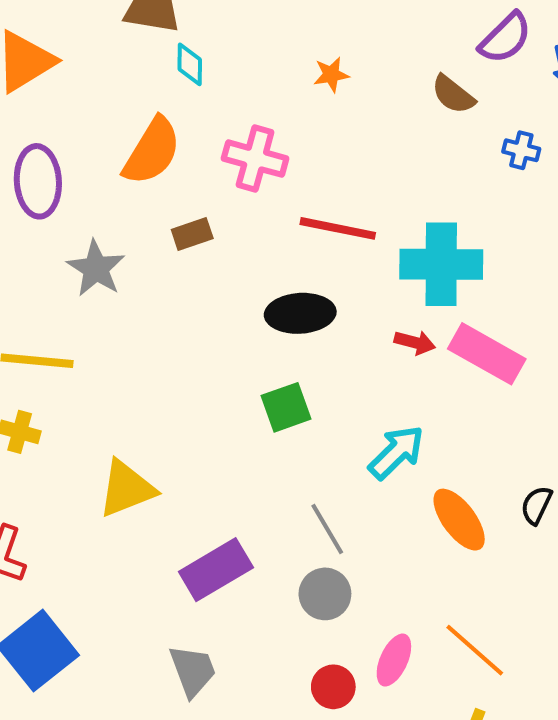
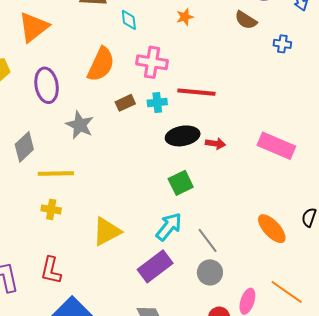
cyan diamond: (190, 64) -> (129, 20), moved
cyan cross: (441, 264) -> (157, 102), moved, size x0.5
red arrow: (415, 342) -> (215, 144), moved
cyan arrow: (396, 452) -> (169, 227), moved

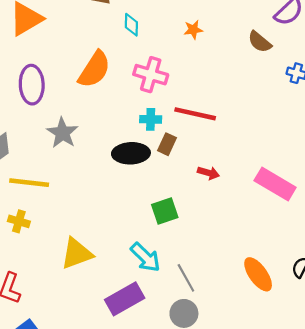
brown rectangle: (125, 103) -> (167, 144), moved, turned -48
black ellipse: (183, 136) -> (131, 153), moved
cyan arrow: (169, 227) -> (145, 257), turned 88

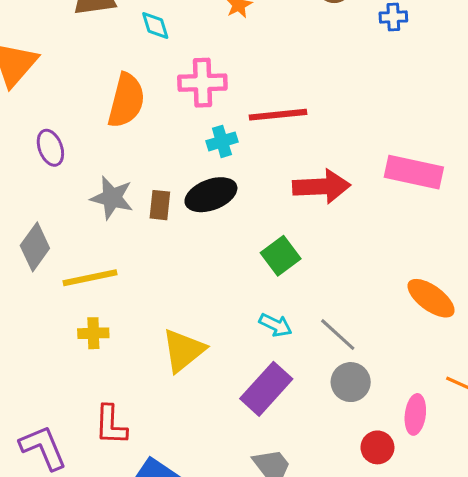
purple ellipse: (32, 85) -> (50, 148), size x0.7
brown rectangle: (167, 144) -> (160, 205), moved
red arrow: (209, 173) -> (322, 186), size x1.8
cyan arrow: (145, 257) -> (275, 325), size x0.7

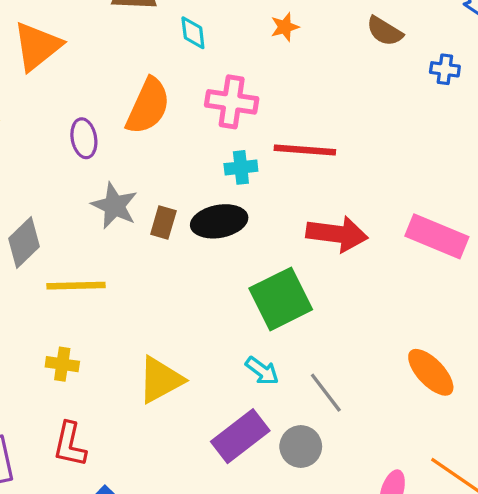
purple ellipse: (50, 148) -> (84, 138), moved
green square: (281, 256) -> (281, 299), size x1.5
yellow cross: (93, 333) -> (62, 364), moved
gray circle: (351, 382) -> (301, 446), moved

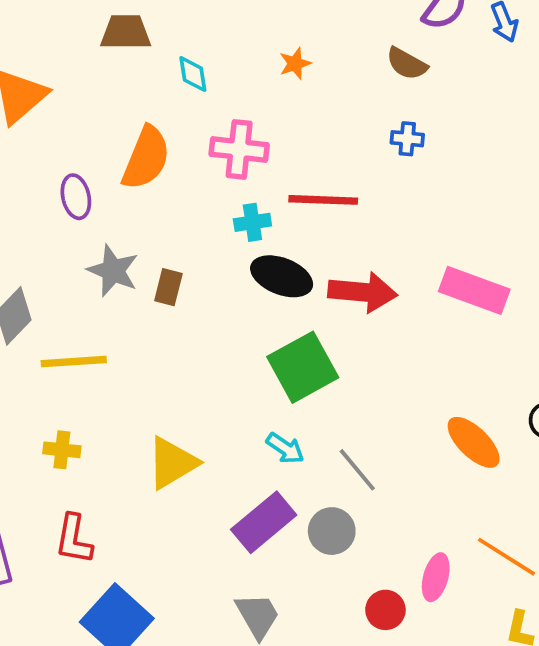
blue cross: (445, 69) -> (407, 139), moved
black ellipse: (219, 221) -> (282, 276), moved, turned 34

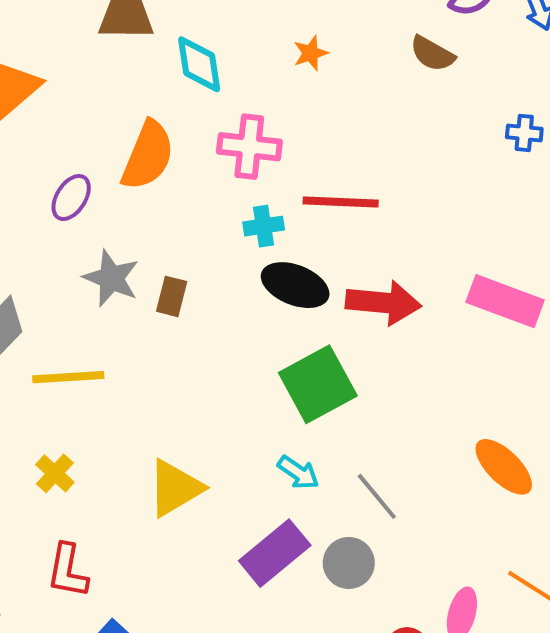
cyan diamond: (193, 74) -> (199, 64), size x1.4
blue cross: (407, 139) -> (524, 133), moved
purple ellipse: (76, 197) -> (71, 198), turned 45
yellow cross: (62, 450) -> (55, 473), turned 36

